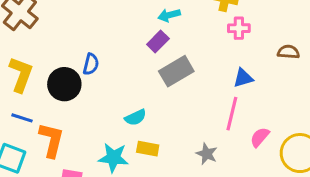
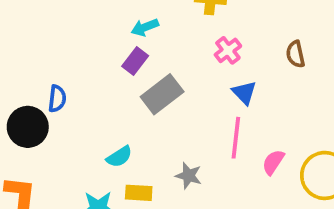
pink cross: (239, 28) -> (228, 50), moved, turned -30
brown semicircle: (288, 52) -> (295, 54), turned -100
blue triangle: (243, 78) -> (244, 93), turned -50
gray star: (207, 154) -> (189, 176), moved

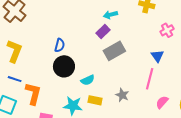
pink cross: (228, 50) -> (167, 30), moved
black circle: (28, 127) -> (64, 66), moved
pink semicircle: (273, 162) -> (162, 102), moved

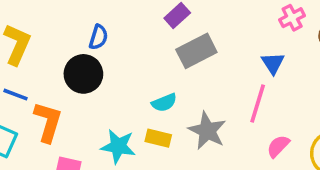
black circle: (64, 66) -> (83, 74), moved
cyan semicircle: (88, 80) -> (164, 103), moved
gray star: (122, 95) -> (207, 131), size x1.5

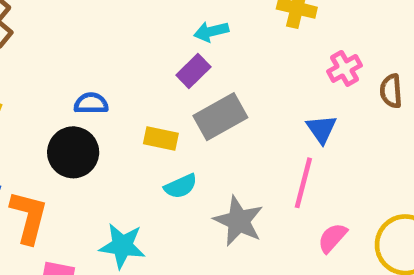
blue semicircle: (98, 37) -> (91, 103), turned -105
yellow rectangle: (158, 138) -> (161, 138), moved

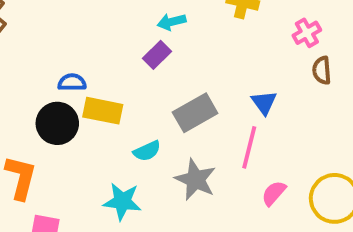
pink cross: (345, 68) -> (307, 33), moved
gray rectangle: (220, 117) -> (195, 113), moved
yellow rectangle: (161, 138) -> (103, 111), moved, size x1.4
cyan star: (122, 246) -> (122, 201), moved

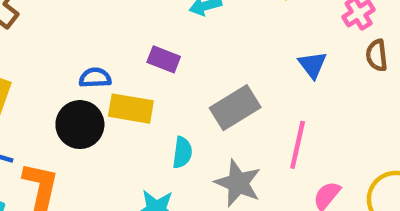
purple rectangle: (157, 55) -> (164, 59), moved, turned 68
blue triangle: (264, 103) -> (312, 65), moved
cyan semicircle: (147, 151) -> (182, 152), turned -56

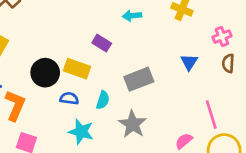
blue semicircle: (95, 78) -> (69, 98), moved
pink line: (298, 145) -> (211, 115), moved, turned -40

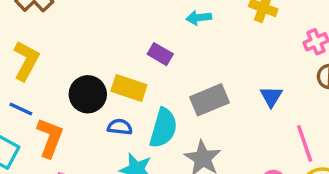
blue triangle: (189, 62) -> (271, 97), moved
cyan semicircle: (103, 100) -> (163, 128), size x1.6

